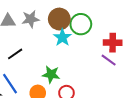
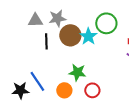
brown circle: (59, 19) -> (70, 35), moved
black line: (15, 54) -> (46, 41), moved, turned -56

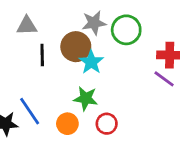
gray star: (57, 18) -> (94, 23), moved
cyan star: (88, 36) -> (91, 62), moved

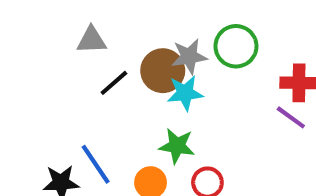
gray star: (94, 23) -> (189, 56), moved
black line: (42, 55) -> (114, 83), turned 50
cyan star: (91, 62) -> (185, 93), turned 30

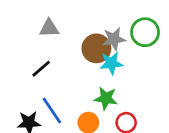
black line: (114, 83) -> (41, 69), moved

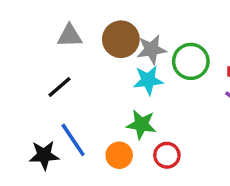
green circle: (145, 32) -> (191, 61), moved
brown circle: (96, 48) -> (121, 39), moved

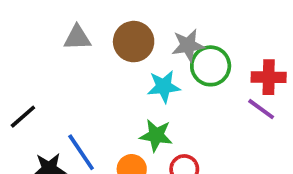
gray star: (152, 49) -> (188, 45), moved
black line: (59, 87) -> (23, 117), moved

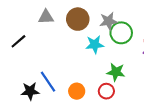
black line: (23, 117) -> (18, 41), moved
green star: (156, 135) -> (116, 72), moved

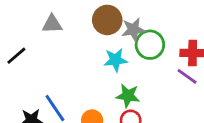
brown circle: (78, 19) -> (107, 20), moved
green star: (116, 72) -> (128, 96), moved

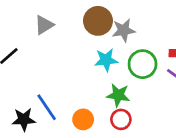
gray triangle: (52, 24) -> (44, 25), turned -30
green circle: (150, 45) -> (143, 64), moved

